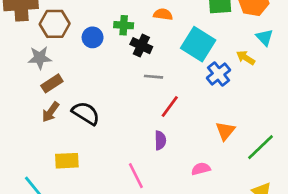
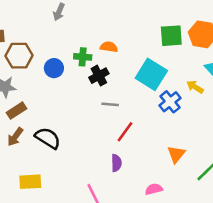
orange semicircle: (163, 14) -> (109, 47), moved
black cross: (141, 46) -> (99, 76), turned 36

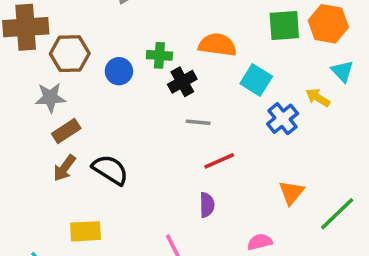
orange semicircle: (109, 47) -> (217, 45), moved, size x1.5
cyan square: (151, 74) -> (256, 80), size x0.7
red line: (125, 132) -> (219, 161), turned 30

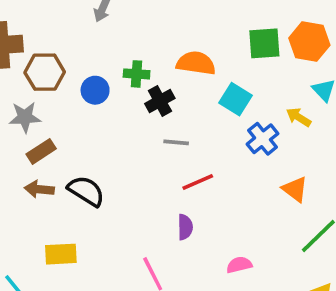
brown arrow: (64, 168) -> (39, 189), turned 60
orange triangle: (291, 193) -> (295, 189), moved, turned -32

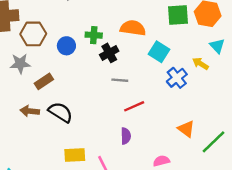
brown rectangle: (41, 151) -> (44, 81), moved
orange triangle: (295, 189) -> (186, 129), moved
yellow rectangle: (61, 254) -> (75, 155), moved

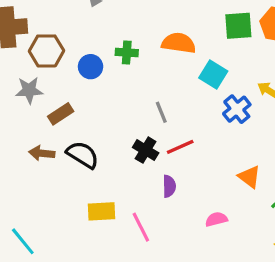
black cross: (109, 53) -> (146, 150), moved, turned -30
gray line: (120, 80) -> (161, 112), turned 63

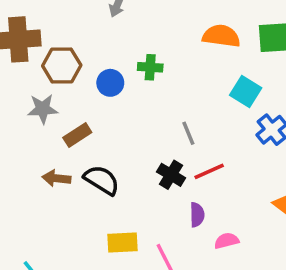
orange semicircle: (179, 43) -> (221, 36), moved
pink semicircle: (216, 219) -> (227, 241), moved

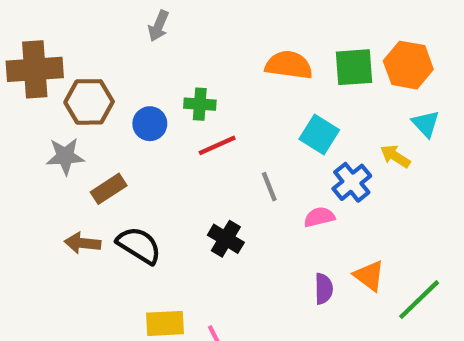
gray line: (188, 133) -> (269, 187), moved
red line: (209, 171) -> (217, 145), moved
purple semicircle: (197, 215) -> (324, 289), moved
pink semicircle: (227, 241) -> (319, 217), moved

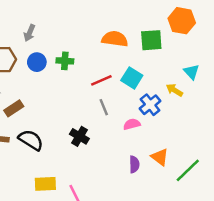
gray arrow: (159, 26) -> (30, 33), moved
orange hexagon: (408, 65) -> (182, 21), moved
blue circle: (150, 124) -> (37, 62), moved
red line: (217, 145) -> (101, 80), moved

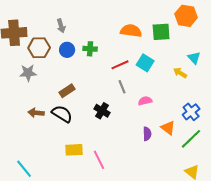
gray arrow: (30, 33) -> (61, 26), turned -40
blue cross: (150, 105) -> (191, 112), moved
brown rectangle: (14, 108) -> (67, 91), moved

